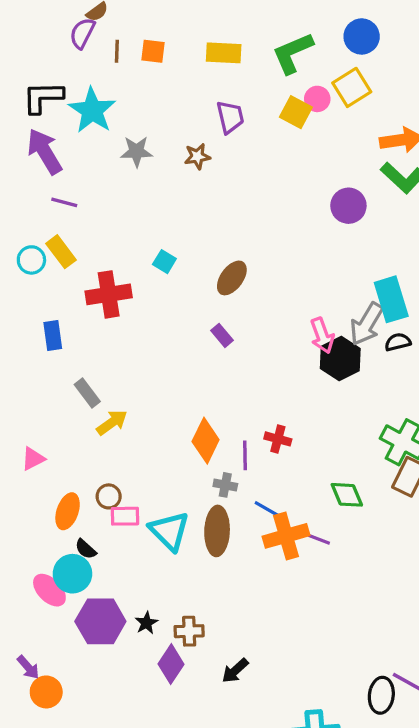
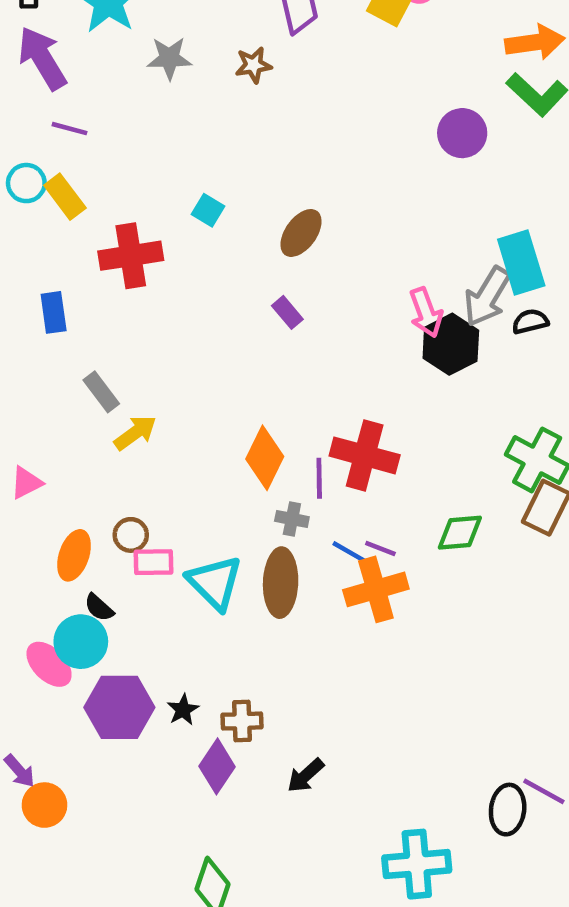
cyan circle: (31, 260) -> (26, 183), moved
red cross: (278, 439) -> (365, 455), size x1.8
green diamond: (347, 495) -> (460, 533), turned -72
purple line: (319, 539) -> (380, 549), moved

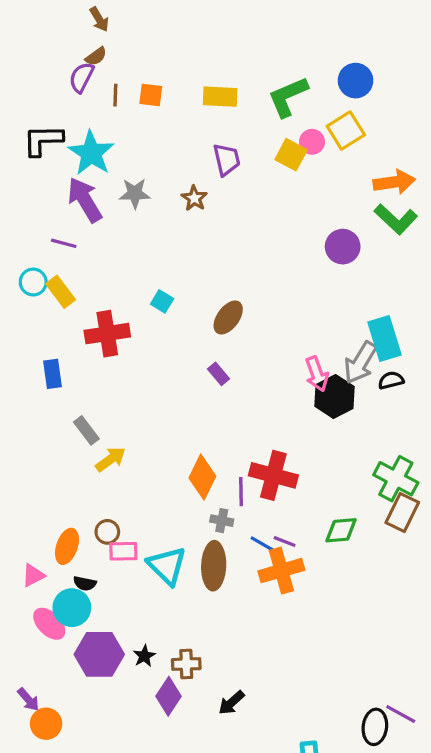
purple arrow: (42, 58) -> (85, 200), moved
brown star: (253, 65) -> (194, 198), turned -30
pink triangle: (26, 483) -> (33, 575), moved
black semicircle: (99, 608) -> (85, 583), turned -30

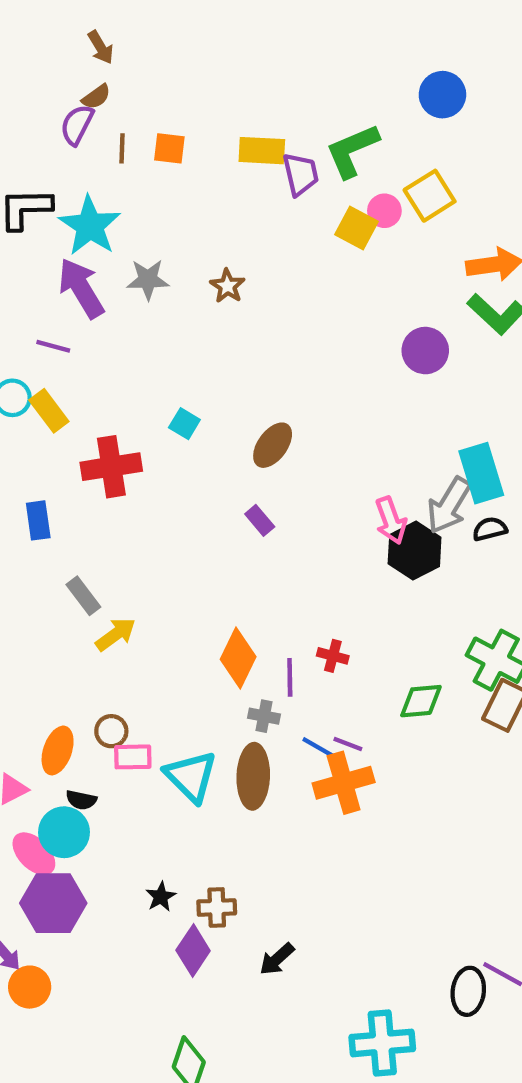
blue circle: (356, 81) -> (442, 95), moved
purple trapezoid: (227, 160) -> (301, 174), moved
red cross: (273, 475) -> (333, 656), size x0.5
green diamond: (341, 530) -> (421, 701), moved
purple hexagon: (99, 654) -> (53, 903), moved

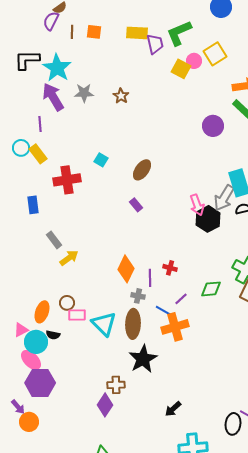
purple line: (53, 346) -> (40, 124), turned 70
purple line: (348, 744) -> (181, 299), moved, turned -64
cyan circle: (64, 832) -> (36, 342), moved
black star: (161, 897) -> (143, 359), moved, size x2.0
black arrow: (277, 959) -> (173, 409), moved

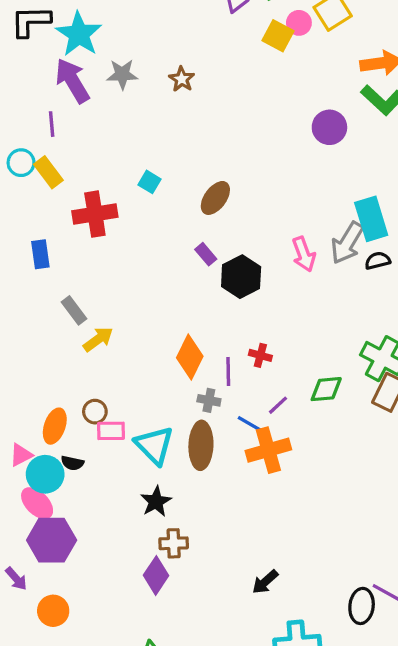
black hexagon: (208, 219) -> (241, 277), moved
black star: (143, 359) -> (156, 502), moved, size x0.7
orange circle: (29, 422) -> (53, 611), moved

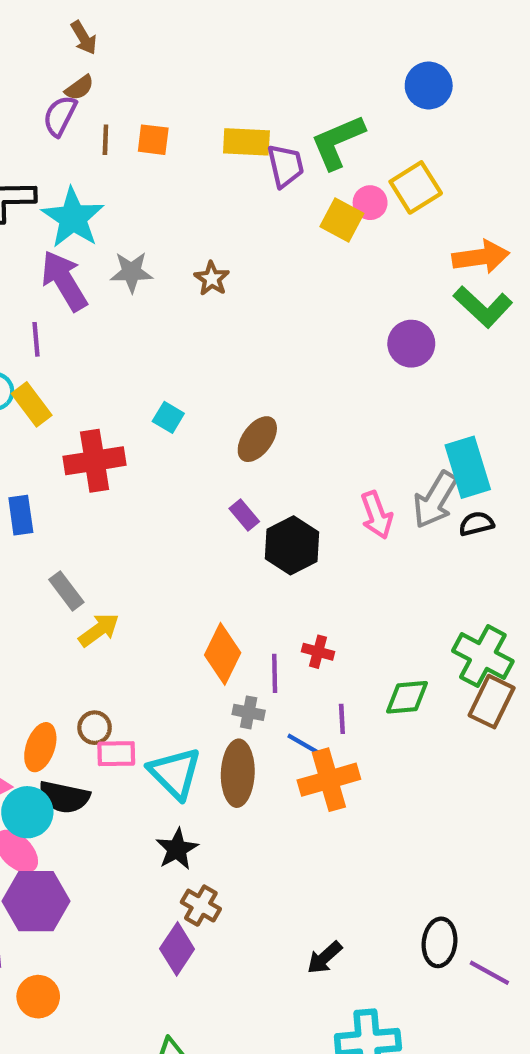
purple line: (278, 405) -> (342, 719), turned -50
black semicircle: (72, 463) -> (64, 797), size x1.6
brown cross: (174, 543) -> (201, 906), turned 32
black ellipse: (362, 606) -> (440, 942), moved

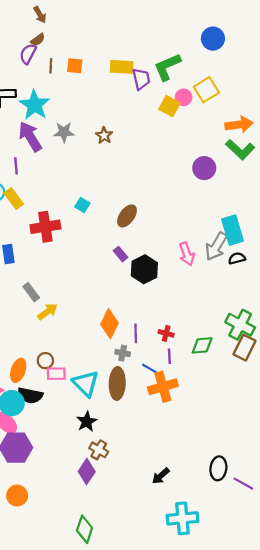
red cross: (318, 652) -> (166, 333), moved

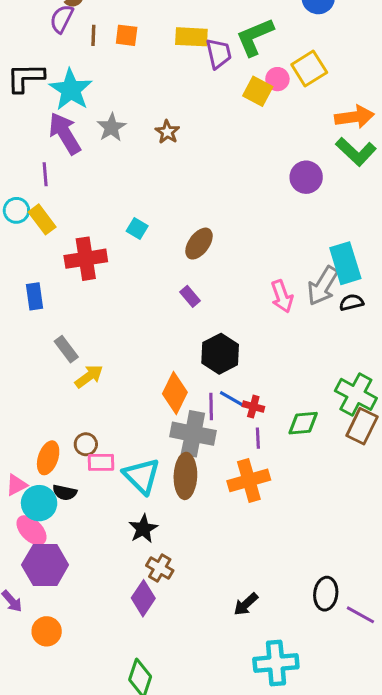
gray star: (64, 132) -> (111, 127), turned -30
black hexagon: (144, 269) -> (220, 354), moved
gray cross: (123, 353) -> (193, 434), size x2.0
blue line: (151, 369) -> (232, 399), moved
black semicircle: (30, 395) -> (65, 493), size x0.7

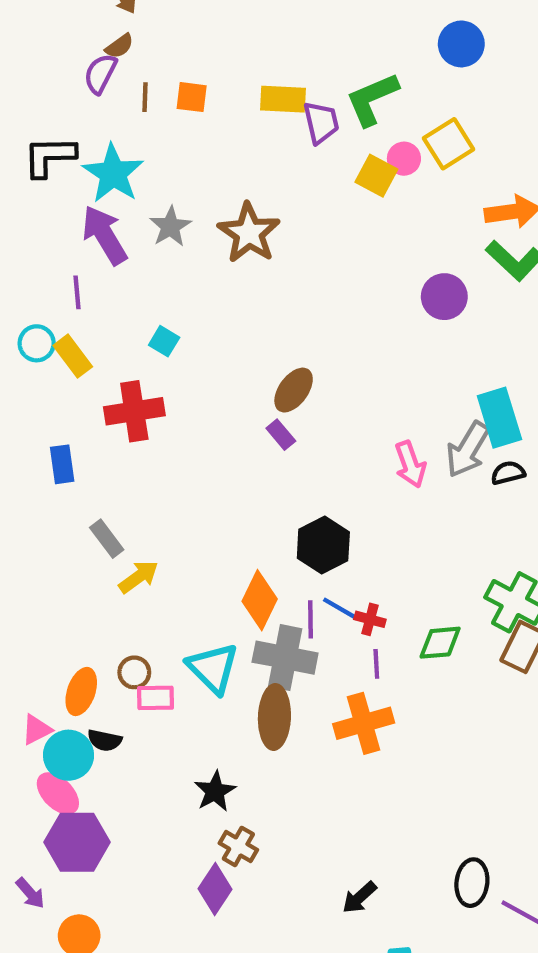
brown star: (167, 132) -> (249, 233), size x1.8
cyan square: (137, 228) -> (164, 341), moved
purple rectangle: (190, 296) -> (281, 435), moved
cyan triangle: (142, 476) -> (213, 668), moved

